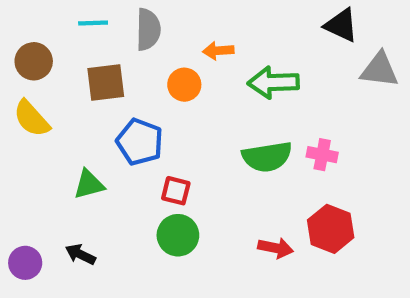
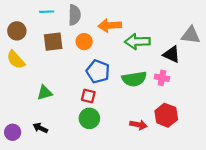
black triangle: (341, 25) -> (172, 54), moved
orange arrow: (218, 51) -> (110, 26), size x1.5
orange circle: (184, 85) -> (84, 42), moved
blue pentagon: (140, 142) -> (98, 71), moved

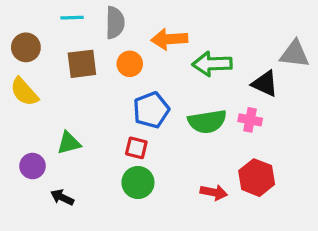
blue pentagon: (98, 71) -> (151, 110), turned 30
purple circle: (13, 132) -> (33, 166), moved

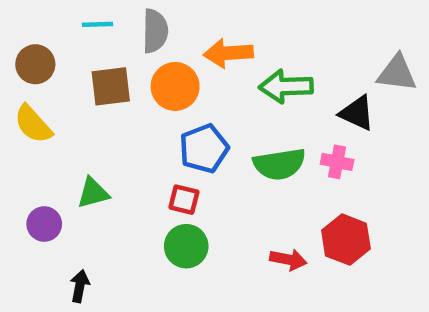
orange circle: (130, 64) -> (175, 86), size x1.4
black arrow: (62, 197) -> (80, 286), moved, turned 75

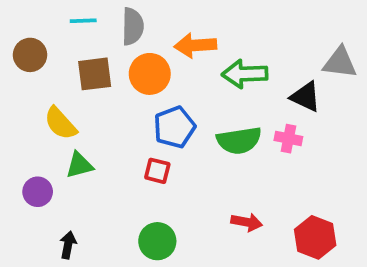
yellow semicircle: (33, 124) -> (60, 123), moved
red hexagon: (346, 240) -> (315, 237), moved
green circle: (186, 246) -> (157, 241), moved

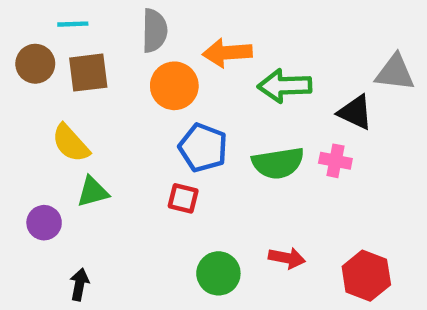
cyan line: (83, 21) -> (73, 24), moved
brown square: (95, 74) -> (88, 73), moved
blue pentagon: (174, 127) -> (203, 148), turned -30
green circle: (157, 241) -> (218, 273), moved

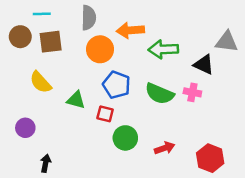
green semicircle: (278, 163) -> (160, 94), turned 32
green triangle: (93, 192) -> (76, 100), moved, turned 30
red arrow: (287, 258) -> (165, 148), turned -30
green circle: (218, 273) -> (125, 138), moved

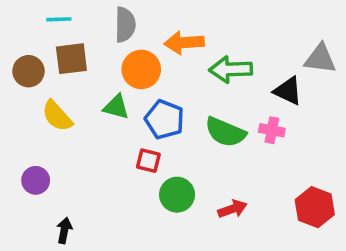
brown circle: (20, 37) -> (28, 71), moved
green triangle: (76, 100) -> (116, 107), moved
red hexagon: (210, 158) -> (315, 207), moved

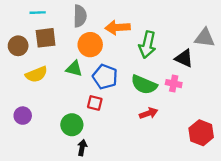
green arrow: (231, 69) -> (147, 45), turned -75
yellow semicircle: (57, 116) -> (36, 74), turned -70
green circle: (177, 195) -> (72, 125), moved
red arrow: (232, 209) -> (149, 113), moved
black arrow: (64, 230) -> (82, 148), moved

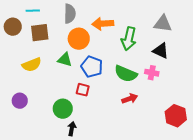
gray triangle: (205, 38) -> (163, 24), moved
brown circle: (18, 46) -> (13, 27), moved

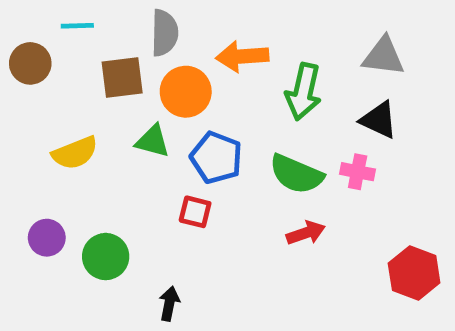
brown square: (40, 33) -> (122, 78), moved
green circle: (63, 109) -> (106, 257), moved

